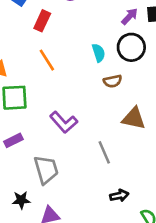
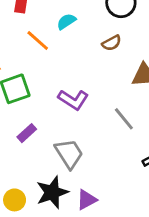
cyan semicircle: (99, 53) -> (66, 21), moved, turned -90
black star: (21, 200) -> (52, 192), size x1.6

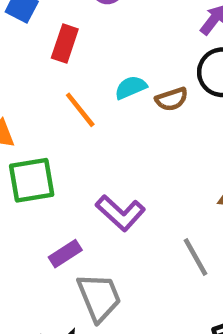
brown semicircle: (112, 43) -> (172, 99), moved
purple rectangle: (27, 133) -> (65, 254), moved

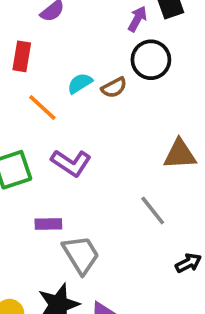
purple L-shape: (120, 213) -> (71, 163), moved
purple rectangle: (65, 254) -> (48, 224), turned 40

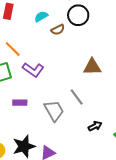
cyan semicircle: (80, 83) -> (41, 17), moved
orange line: (42, 107) -> (13, 49), moved
gray trapezoid: (81, 255) -> (54, 111), moved

